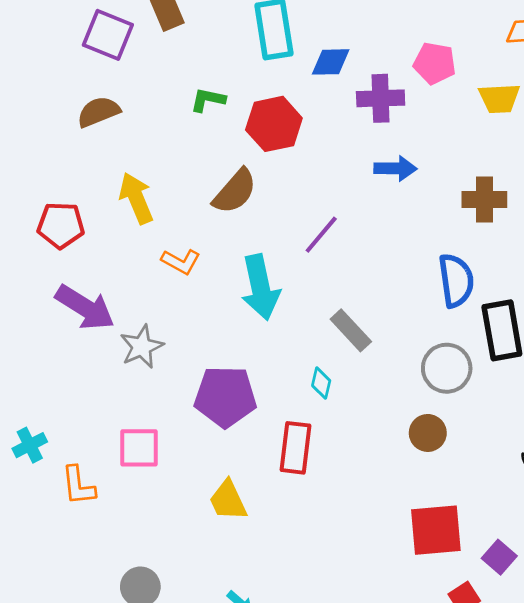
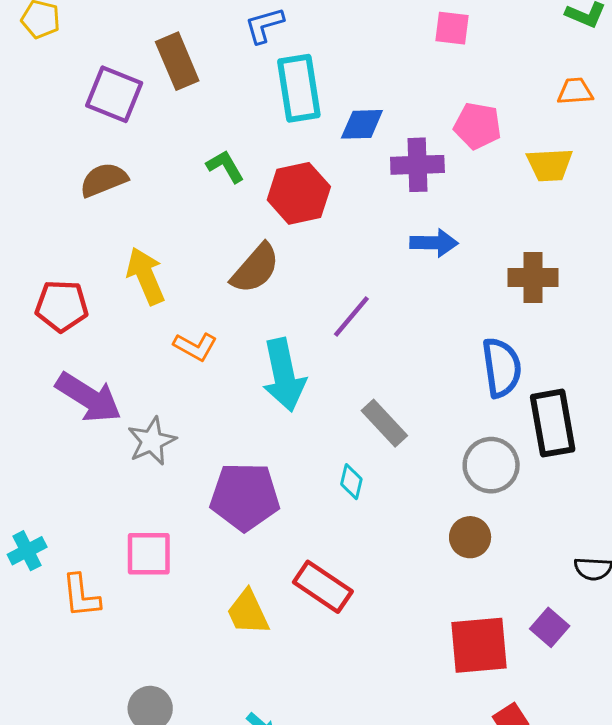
green L-shape: (208, 100) -> (225, 166), turned 48
red rectangle: (296, 448) -> (323, 587), moved, turned -63
purple square: (499, 557) -> (550, 627), moved

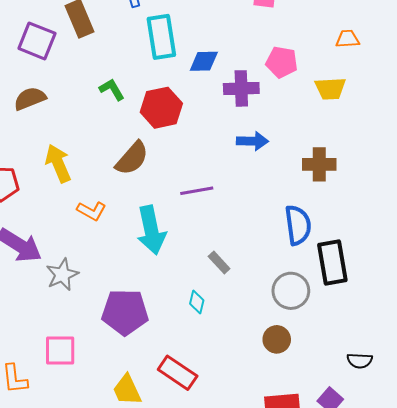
purple line: (351, 316) -> (197, 191), turned 40
gray rectangle: (384, 423) -> (219, 262), size x0.7

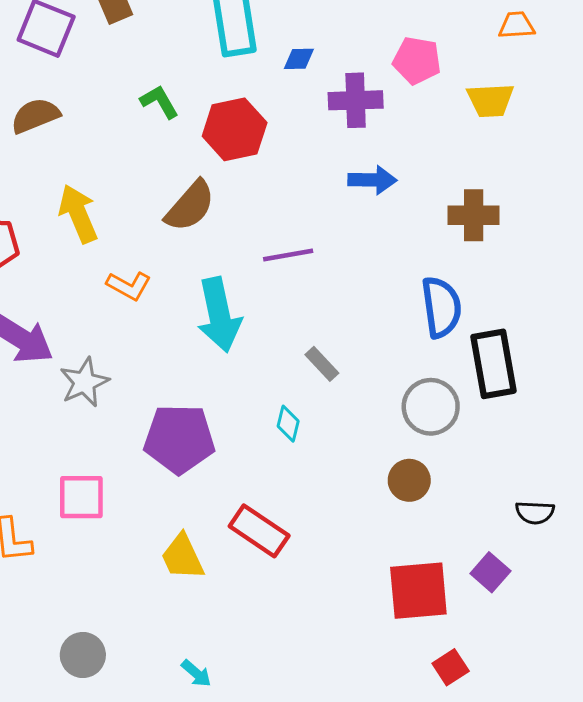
blue diamond: (204, 61) -> (299, 59), size x0.7

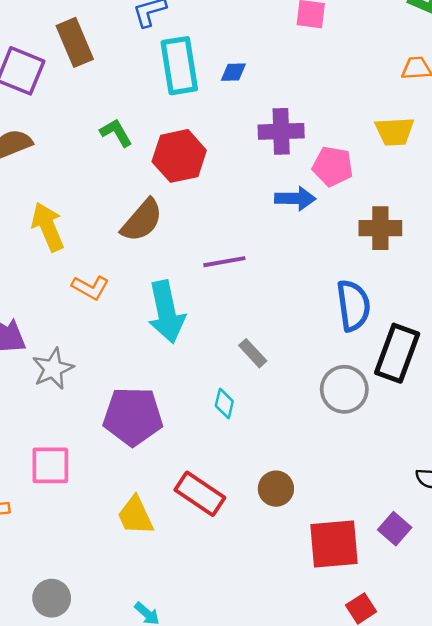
blue diamond: (299, 59) -> (233, 72), moved
pink pentagon: (417, 60) -> (333, 166), moved
black rectangle: (493, 364) -> (397, 353), turned 30
brown circle: (409, 480) -> (276, 489), moved

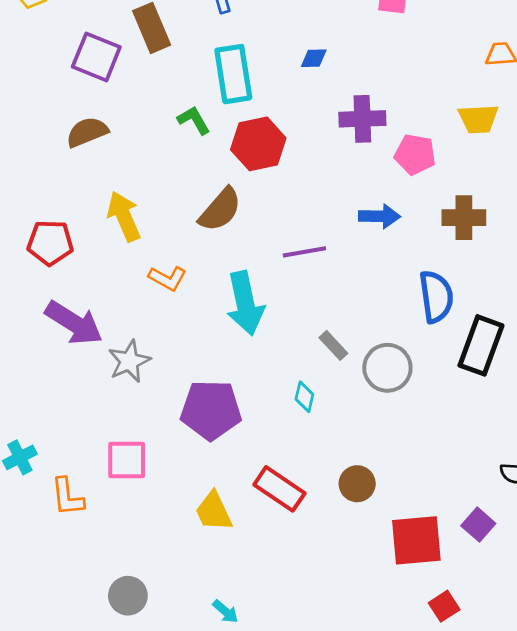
cyan rectangle: (179, 66) -> (233, 74), moved
blue arrow: (295, 198) -> (380, 216), moved
gray circle: (344, 389) -> (387, 368), moved

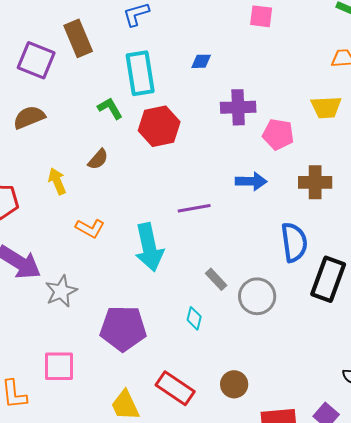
brown semicircle: (220, 210) -> (98, 159), moved, size x0.6
yellow arrow: (124, 216) -> (57, 181), size x0.7

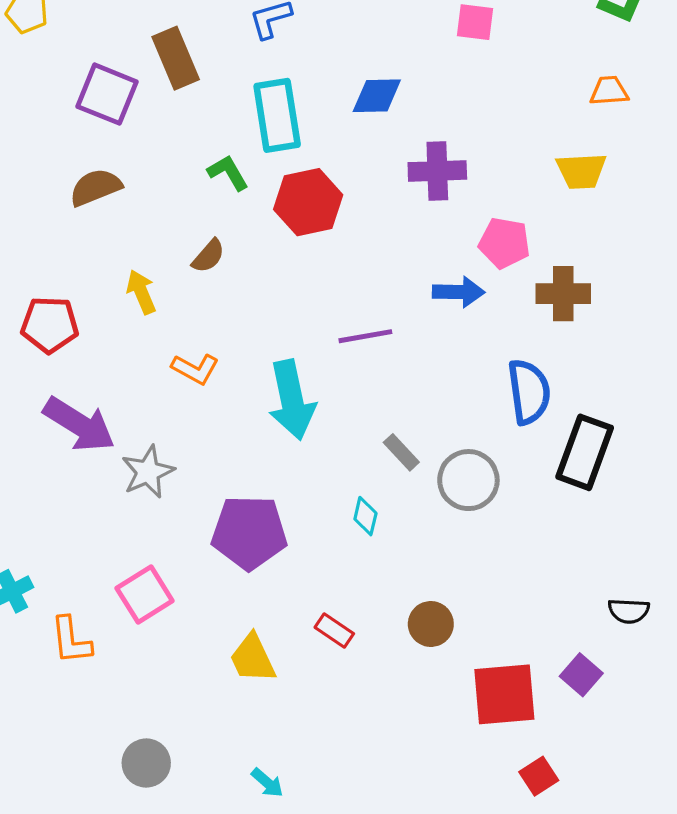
blue diamond: (201, 61) -> (377, 96), size x1.5
pink pentagon: (278, 134) -> (504, 243), moved
pink square: (59, 366) -> (145, 595), turned -32
red rectangle: (175, 388) -> (334, 631), size x0.6

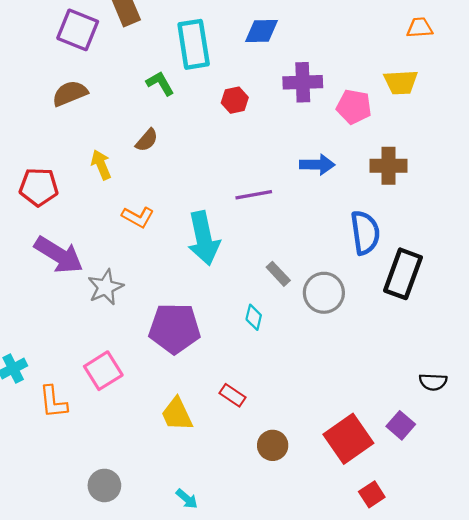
red hexagon: (308, 202) -> (235, 100), moved, size x0.6
pink pentagon: (504, 243) -> (354, 107), moved
brown circle: (431, 624) -> (273, 445), moved
red square: (504, 694) -> (348, 439), turned -30

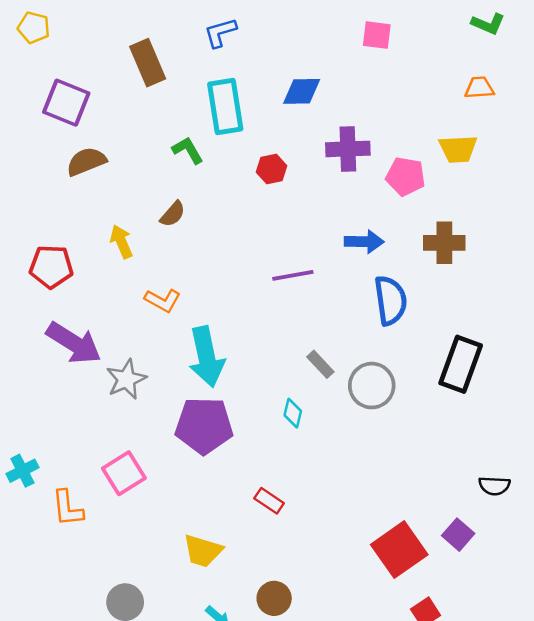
purple square: (78, 30) -> (66, 103), moved
blue semicircle: (365, 233) -> (390, 300), moved
cyan arrow: (204, 238) -> (206, 357), moved
yellow trapezoid: (177, 414) -> (203, 551), moved, turned -48
brown circle: (273, 445) -> (274, 598), moved

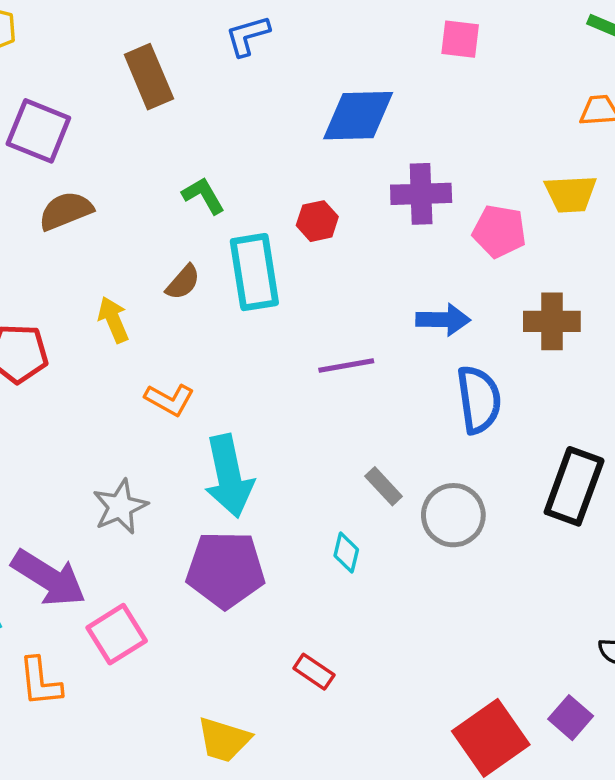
blue diamond: (302, 91) -> (358, 116), size x1.4
cyan rectangle: (225, 106) -> (254, 272), moved
purple arrow: (74, 343) -> (49, 578), moved

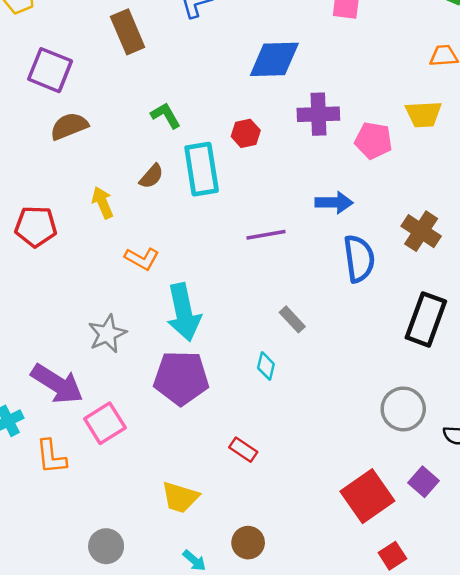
brown cross: (552, 321) -> (421, 231), moved, turned 33
gray circle: (453, 515) -> (403, 409), moved

